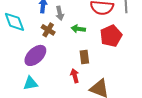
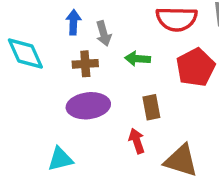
brown cross: (48, 30) -> (85, 64), turned -32
purple ellipse: (35, 55) -> (88, 106), moved, turned 40

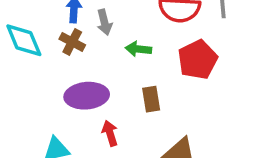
brown cross: (85, 64) -> (72, 42), moved, turned 30
red arrow: (137, 141) -> (110, 133), moved

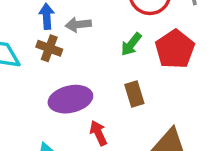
gray arrow: (104, 22) -> (78, 25), turned 105
green arrow: (138, 49) -> (131, 44), moved, turned -50

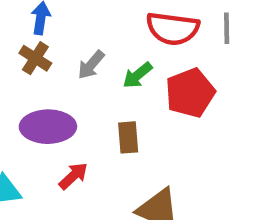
gray arrow: (78, 25) -> (91, 65), moved, turned -55
red arrow: (98, 133) -> (73, 176), turned 60

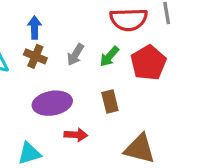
red arrow: (73, 176) -> (76, 135), turned 55

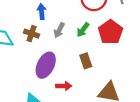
blue arrow: (35, 28) -> (42, 12), moved
purple ellipse: (52, 103) -> (46, 65), turned -50

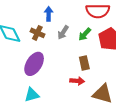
purple ellipse: (46, 65) -> (34, 64), moved
red arrow: (64, 86) -> (77, 81), moved

